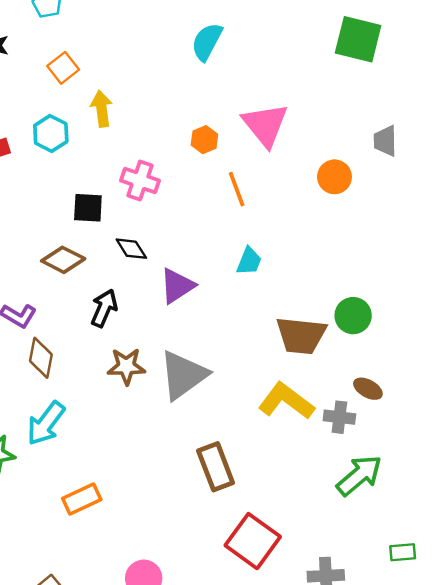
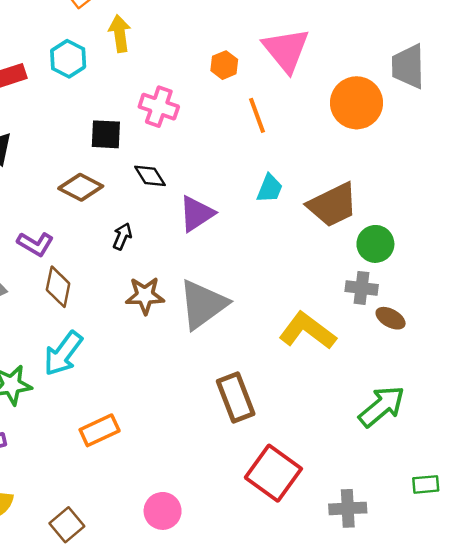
gray trapezoid: (385, 141) -> (408, 66), size x1.4
orange circle: (334, 177) -> (357, 103), size x1.5
black arrow: (104, 308) -> (122, 236), size x0.7
brown trapezoid: (301, 335) -> (333, 205), moved, turned -32
gray cross: (339, 417) -> (362, 288), moved

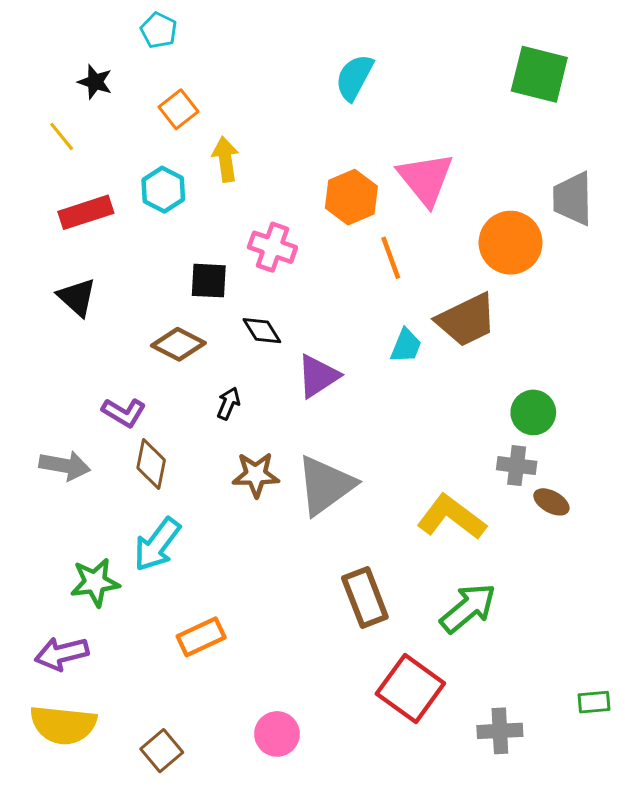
orange hexagon: (224, 65) -> (351, 197), size x1.6
brown trapezoid: (333, 205) -> (467, 320), moved
green arrow: (382, 406) -> (468, 608), moved

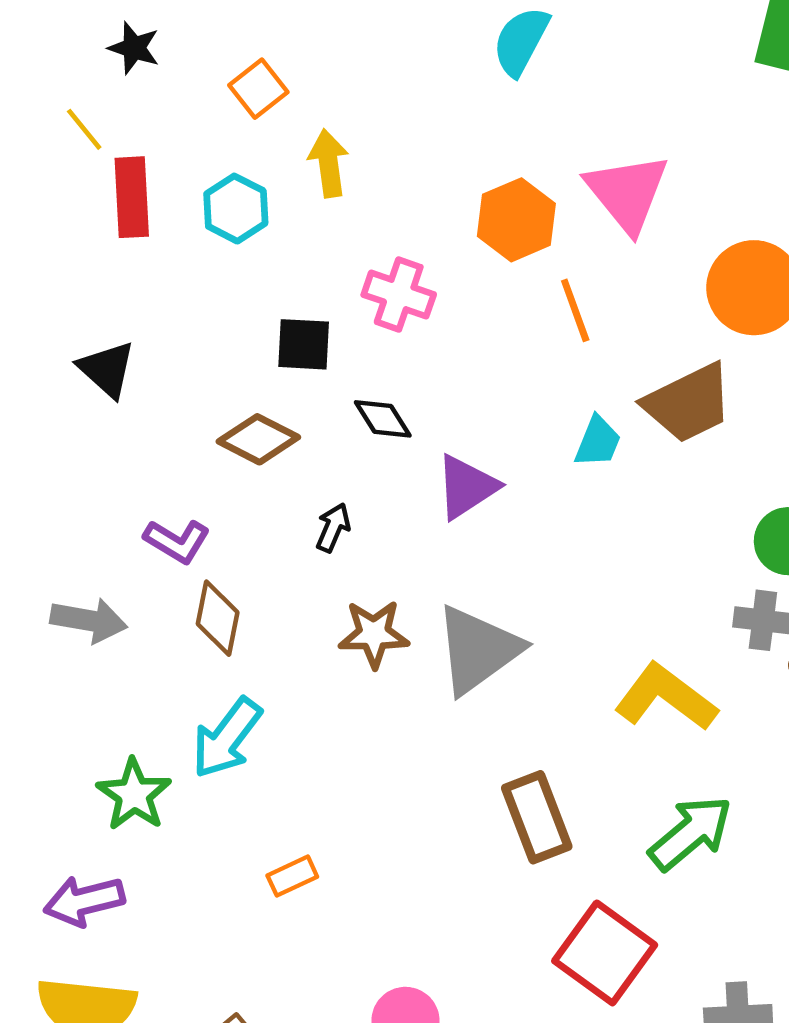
red rectangle: (86, 212) -> (132, 197), moved, turned -75
green star: (95, 582) -> (134, 795), turned -30
orange rectangle: (201, 637) -> (292, 876), size x0.7

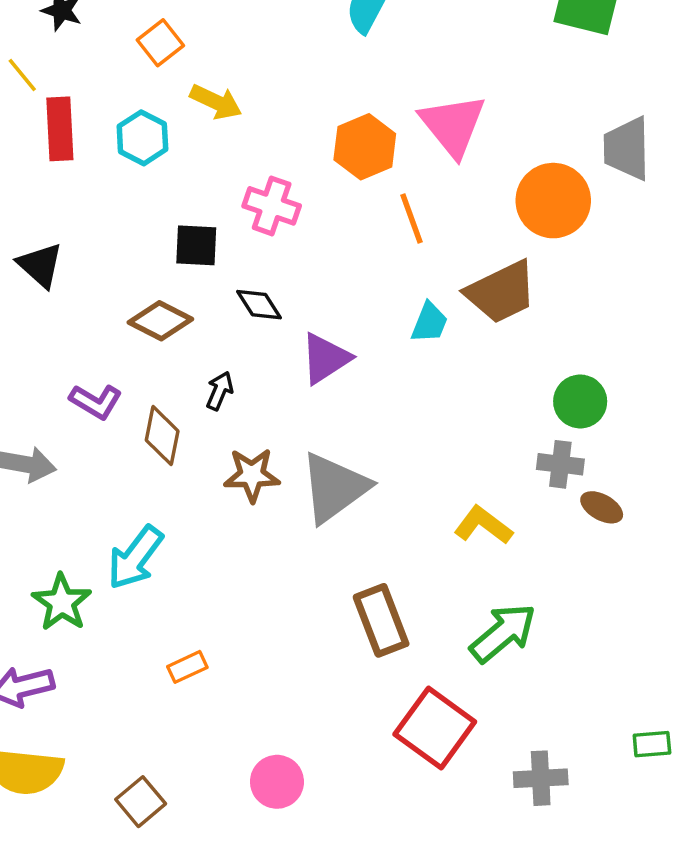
yellow arrow: (329, 163) -> (216, 102), turned 123
brown diamond: (218, 618) -> (162, 436), moved
yellow L-shape: (666, 697) -> (483, 525), size x0.7

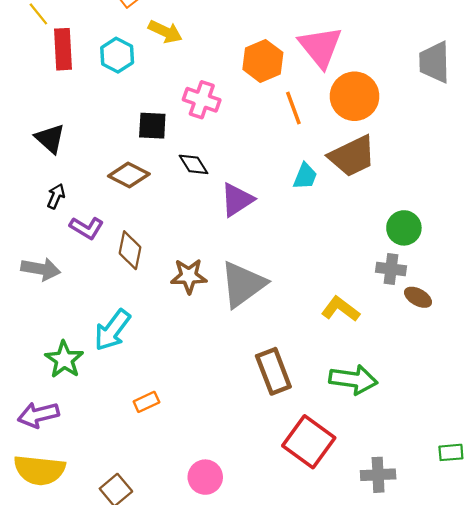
orange circle: (553, 201) -> (355, 96), moved
black arrow: (220, 391) -> (56, 196), moved
green arrow: (503, 633) -> (353, 380), turned 48

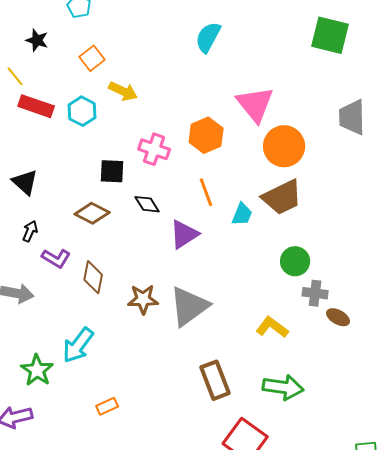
red rectangle: (63, 49) -> (36, 106), turned -68
orange hexagon: (263, 61) -> (206, 135), moved
orange line: (293, 108) -> (206, 192), moved
green circle: (404, 228) -> (295, 261), moved

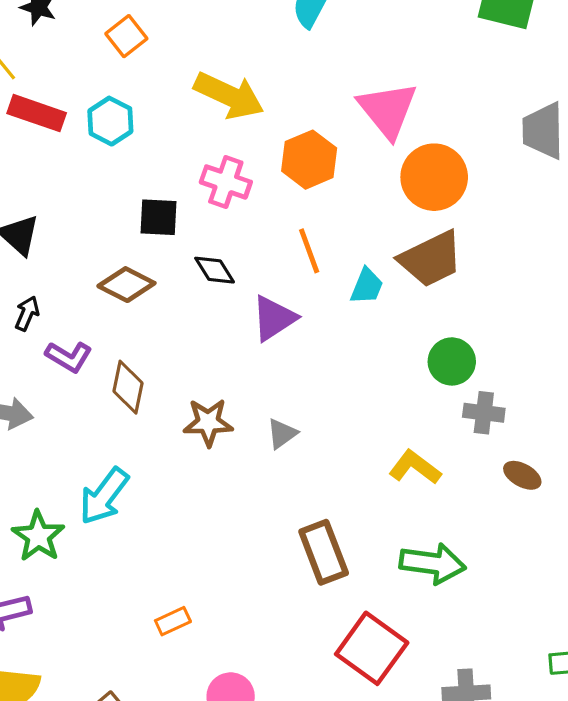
yellow arrow: (123, 91) -> (229, 95), moved, size x1.5
gray triangle: (189, 306) -> (282, 434), size x0.5
brown ellipse: (338, 317) -> (522, 475), moved
orange rectangle: (107, 406) -> (173, 621), moved

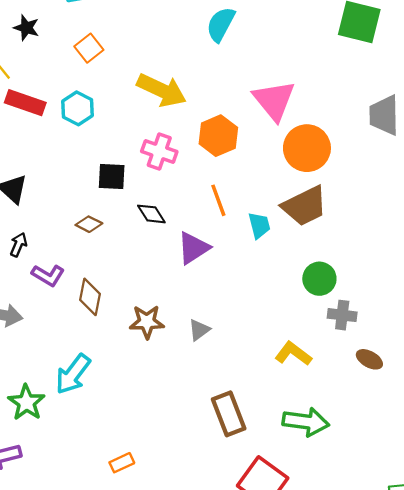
brown diamond: (126, 285) -> (89, 224), size x0.7
cyan trapezoid: (367, 286) -> (259, 225), turned -36

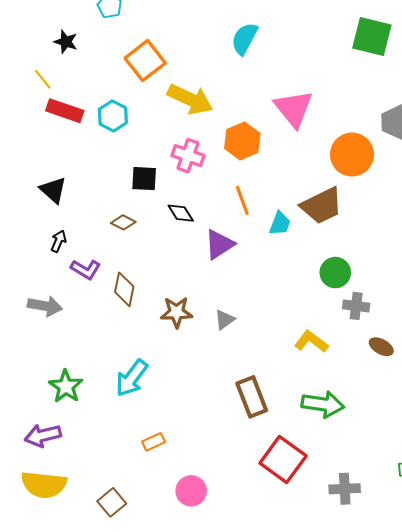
orange square: (89, 48) -> (145, 61), moved, size x1.5
orange circle: (307, 148) -> (352, 155), moved
cyan trapezoid: (259, 225) -> (280, 223), turned 35
cyan arrow: (73, 374) -> (132, 378), moved

